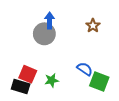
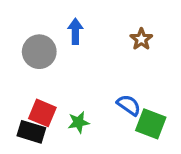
gray circle: (44, 34) -> (39, 52), moved

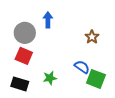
brown star: (141, 39) -> (92, 37), moved
red square: (42, 113) -> (24, 56), moved

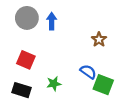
gray circle: (25, 33) -> (27, 18), moved

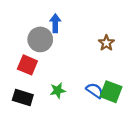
gray circle: (27, 18) -> (40, 39), moved
blue semicircle: (88, 72) -> (95, 91), moved

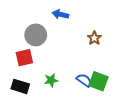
blue arrow: (55, 23) -> (60, 14), moved, turned -77
red square: (27, 65) -> (24, 58), turned -36

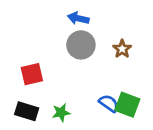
gray circle: (36, 35) -> (81, 45), moved
green star: (51, 80) -> (61, 113), moved

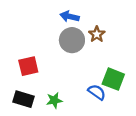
brown star: (122, 49) -> (97, 34), moved
green square: (127, 105) -> (113, 79), moved

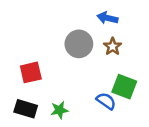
blue arrow: (70, 17) -> (107, 18), moved
brown star: (97, 34) -> (113, 46), moved

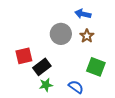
blue semicircle: (106, 101) -> (76, 87), moved
black rectangle: (26, 109) -> (42, 67), moved, turned -54

